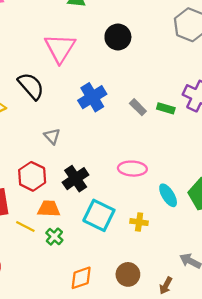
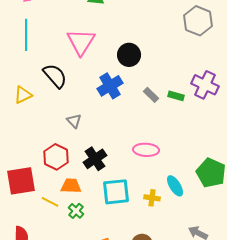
black circle: (118, 37) -> (129, 55), moved
cyan ellipse: (168, 195) -> (175, 186), moved
cyan square: (99, 215) -> (116, 192), turned -32

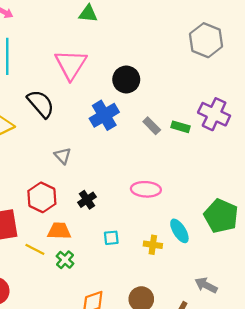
black cross: (95, 159) -> (87, 200), size x0.7
cyan square: (116, 192) -> (111, 238), size x0.5

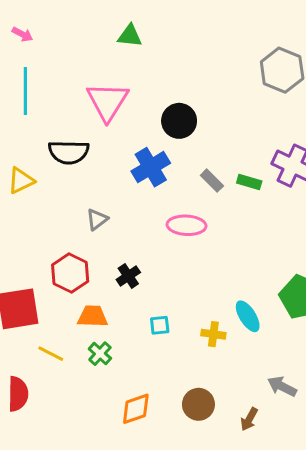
black semicircle: (41, 104) -> (69, 152), turned 132
gray triangle: (63, 156) -> (97, 219), turned 36
pink ellipse: (146, 189) -> (187, 225), moved
yellow line: (35, 249) -> (51, 354), moved

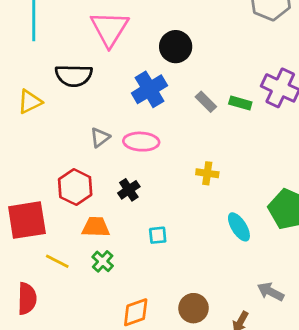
pink ellipse: (187, 225) -> (141, 142), moved
yellow cross: (213, 334) -> (207, 173), moved

